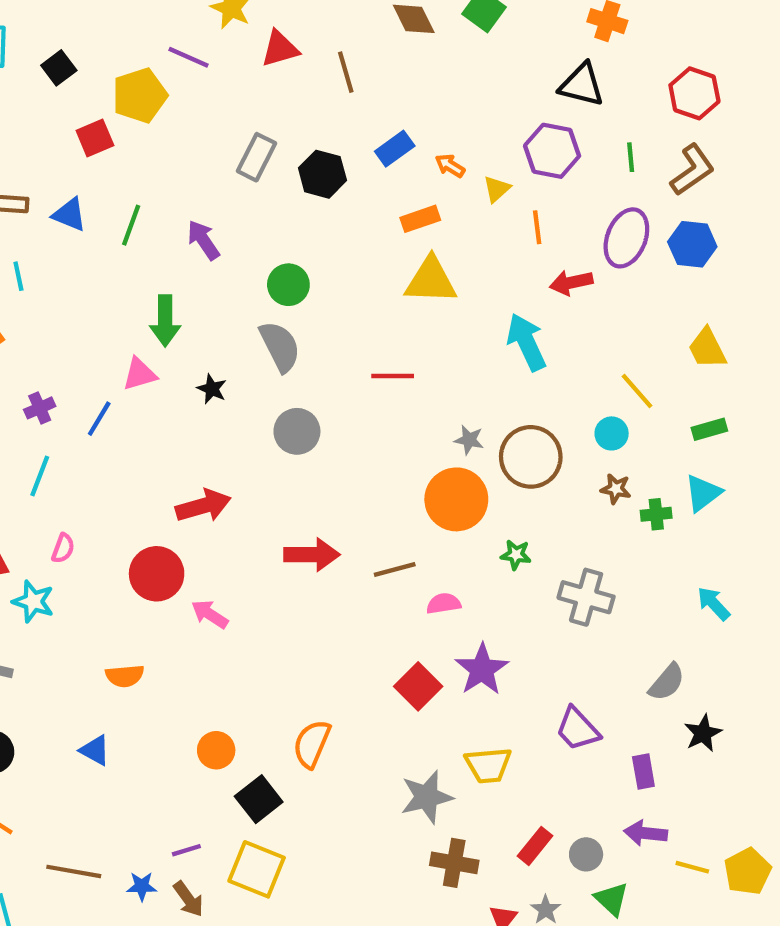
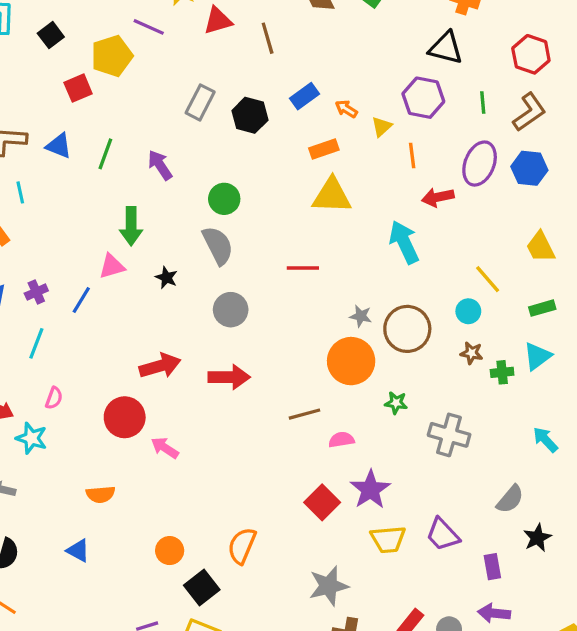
red arrow: (312, 555) -> (229, 377), moved
yellow trapezoid: (488, 765) -> (388, 539), moved

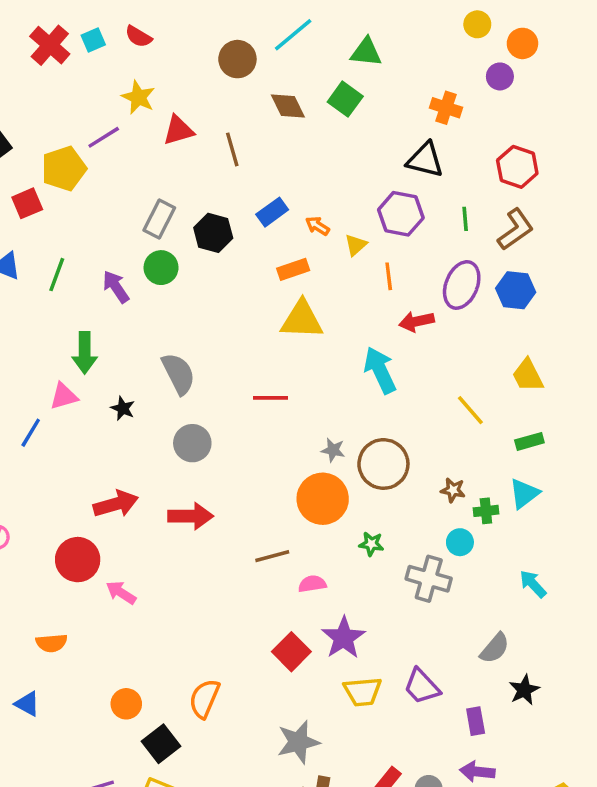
purple line: (149, 27) -> (104, 137), turned -56
green circle: (224, 199) -> (161, 268), moved
cyan circle: (468, 311) -> (460, 542), moved

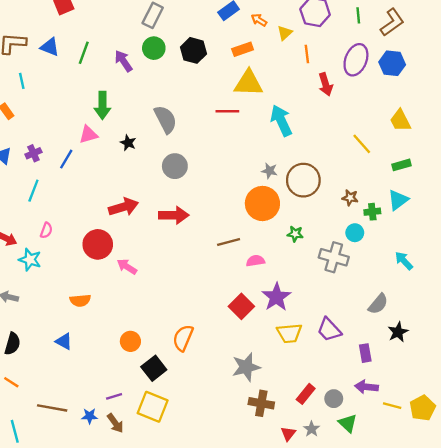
black hexagon: (213, 233) -> (194, 50), moved
red arrow: (416, 321) -> (326, 84), turned -95
cyan arrow: (380, 370) -> (281, 121), moved
red line: (271, 398) -> (227, 111), moved

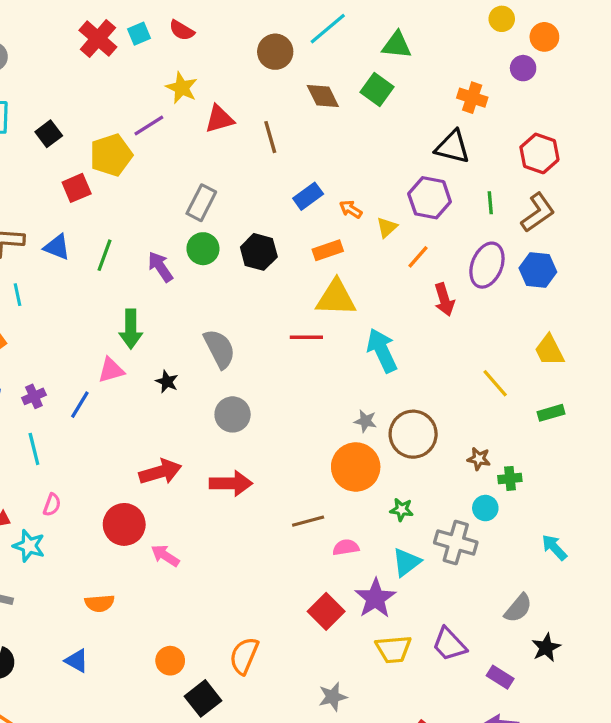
orange line: (307, 54) -> (418, 257), turned 48
cyan line: (33, 191) -> (34, 449), turned -35
cyan triangle: (398, 200) -> (407, 562), moved
purple rectangle: (365, 353) -> (500, 677), turned -48
gray star: (246, 367) -> (333, 697), size x0.7

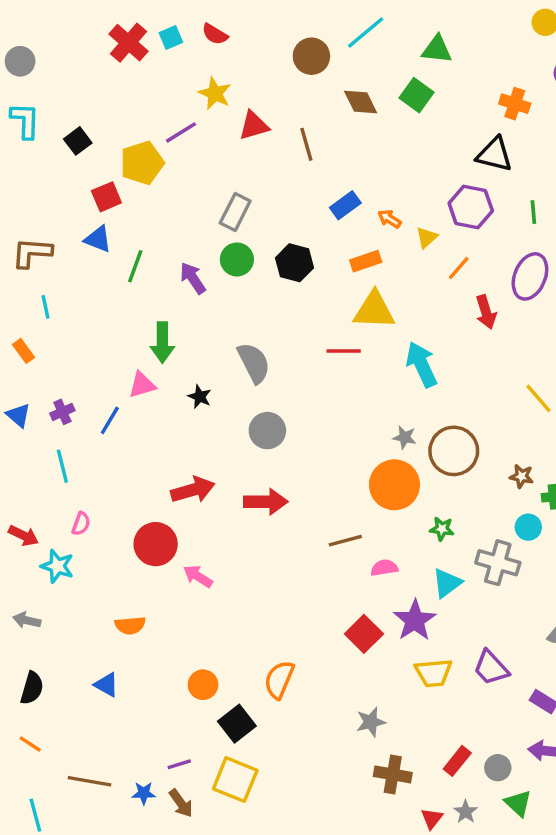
blue triangle: (57, 247) -> (98, 239), moved

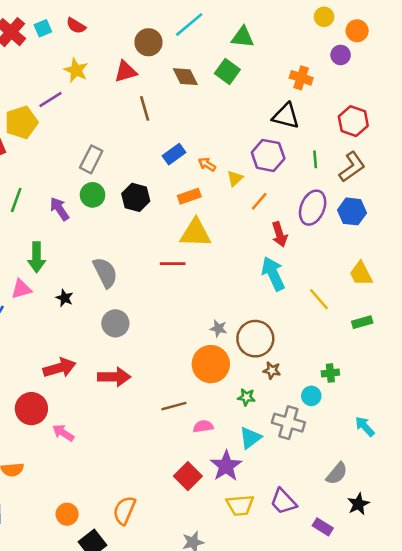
red triangle: (254, 126) -> (126, 71), moved
cyan arrow: (422, 365) -> (273, 274), moved
brown star: (522, 476) -> (272, 370), moved

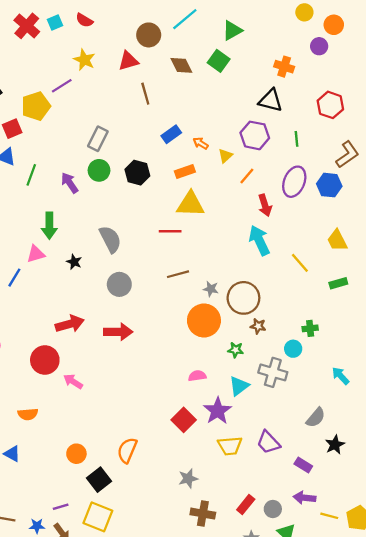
green triangle: (243, 37) -> (232, 30), turned -35
brown L-shape: (352, 167) -> (347, 155), moved
brown line: (174, 406) -> (178, 274), moved

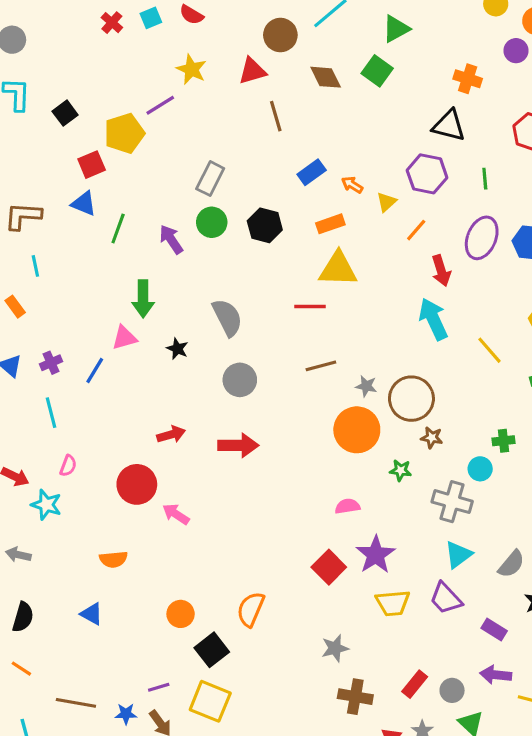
red cross: (27, 26) -> (112, 23), size x0.6
red arrow: (70, 324) -> (171, 434), size x0.7
cyan triangle: (239, 386) -> (458, 555), moved

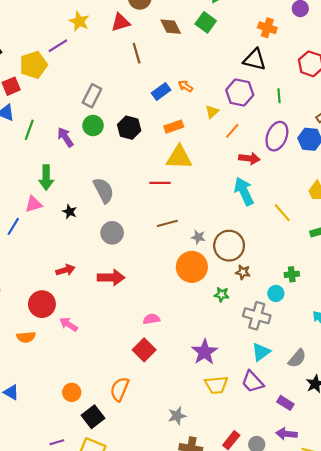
orange arrow: (352, 185) -> (185, 86), moved
red arrow: (441, 271) -> (249, 158), turned -66
pink semicircle: (347, 506) -> (151, 319), moved
orange semicircle: (113, 559) -> (26, 337), moved
red square: (329, 567) -> (144, 350), moved

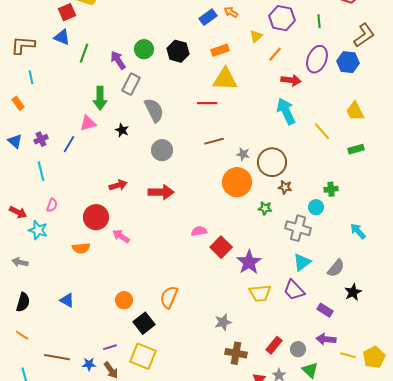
gray rectangle: (92, 96) -> (131, 84), moved
red square: (144, 350) -> (221, 247), moved

